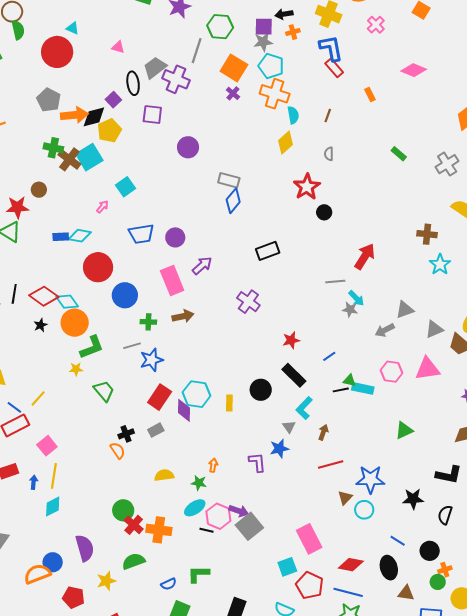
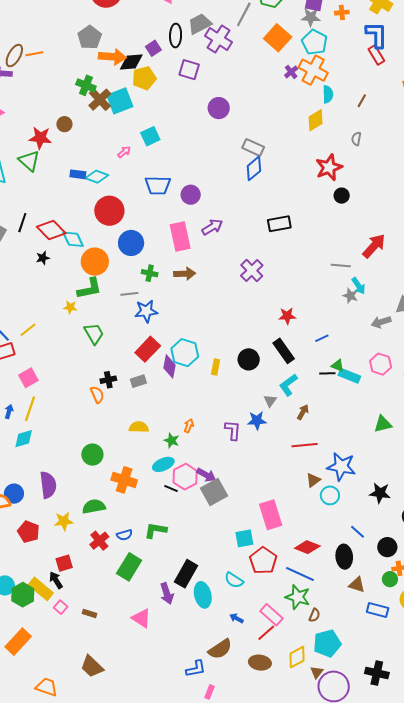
purple cross: (233, 93) -> (291, 72), moved
orange circle: (75, 323) -> (95, 262), moved
red cross: (134, 525) -> (99, 541), moved

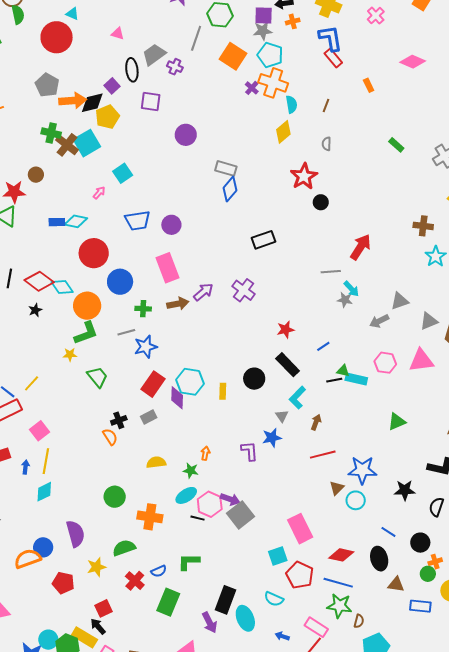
purple cross: (219, 39) -> (175, 67), size x0.6
purple arrow: (212, 227) -> (203, 292), moved

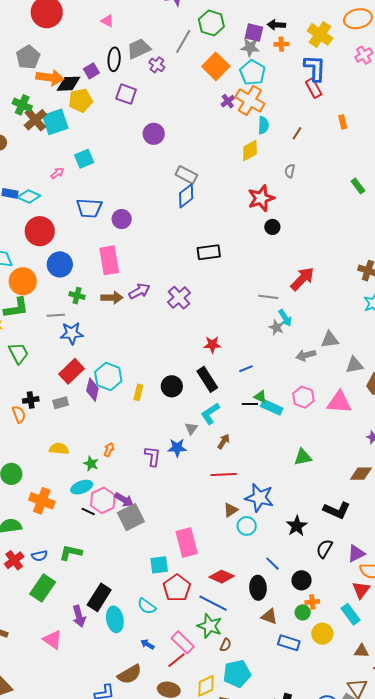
black star: (405, 490) -> (297, 526), turned 30

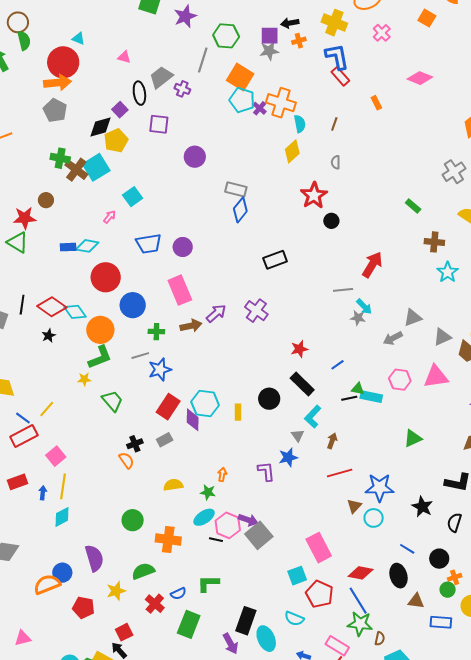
cyan pentagon: (253, 73) -> (242, 100), moved
orange arrow: (50, 78) -> (58, 83), moved
green rectangle: (358, 186) -> (413, 206), moved
blue line: (213, 603) -> (358, 601), turned 44

